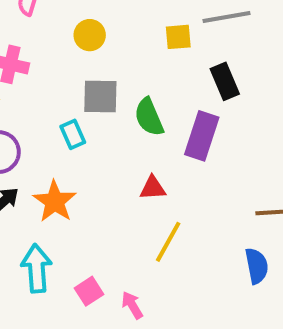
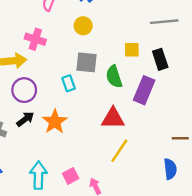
yellow square: (178, 37) -> (132, 50), moved
red triangle: (153, 188) -> (113, 118), size x1.5
cyan arrow: (37, 268) -> (38, 175), moved

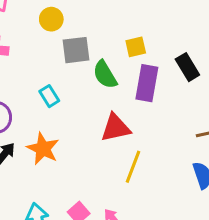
yellow square: (132, 50) -> (136, 47), moved
black rectangle: (160, 59) -> (187, 67), moved
gray square: (86, 62) -> (76, 50), moved

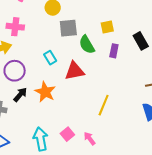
purple rectangle: (147, 83) -> (114, 51), size x0.6
red triangle: (116, 128) -> (75, 71), moved

